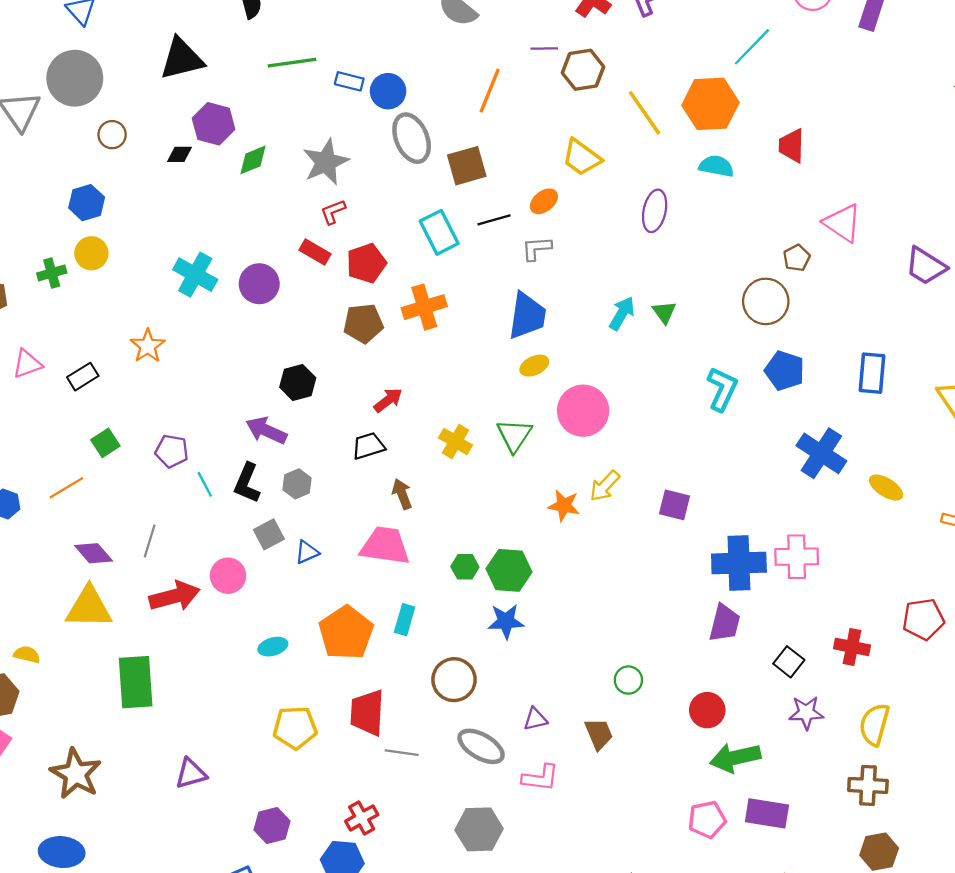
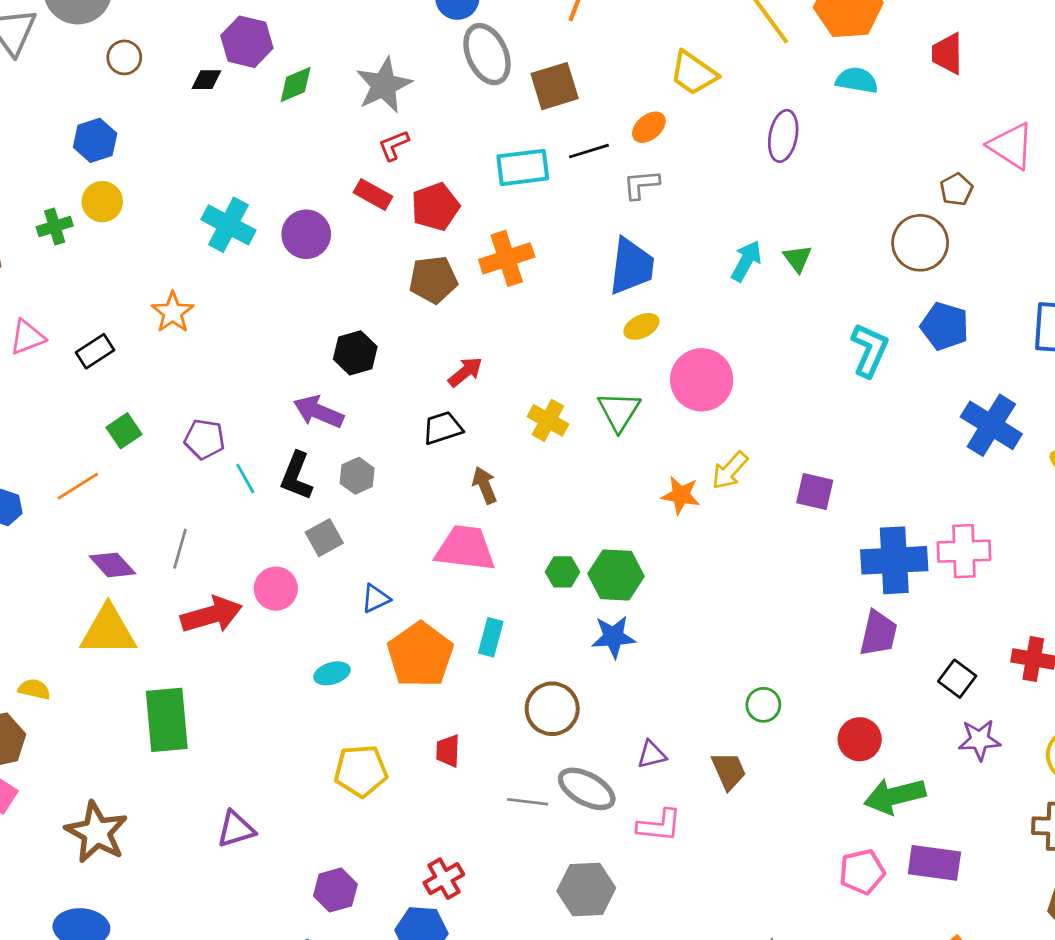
cyan rectangle: (439, 232) -> (523, 167), turned -69
blue triangle: (307, 552) -> (376, 599), moved
red trapezoid: (367, 713) -> (448, 751), size x0.6
gray line: (402, 753) -> (528, 802), moved

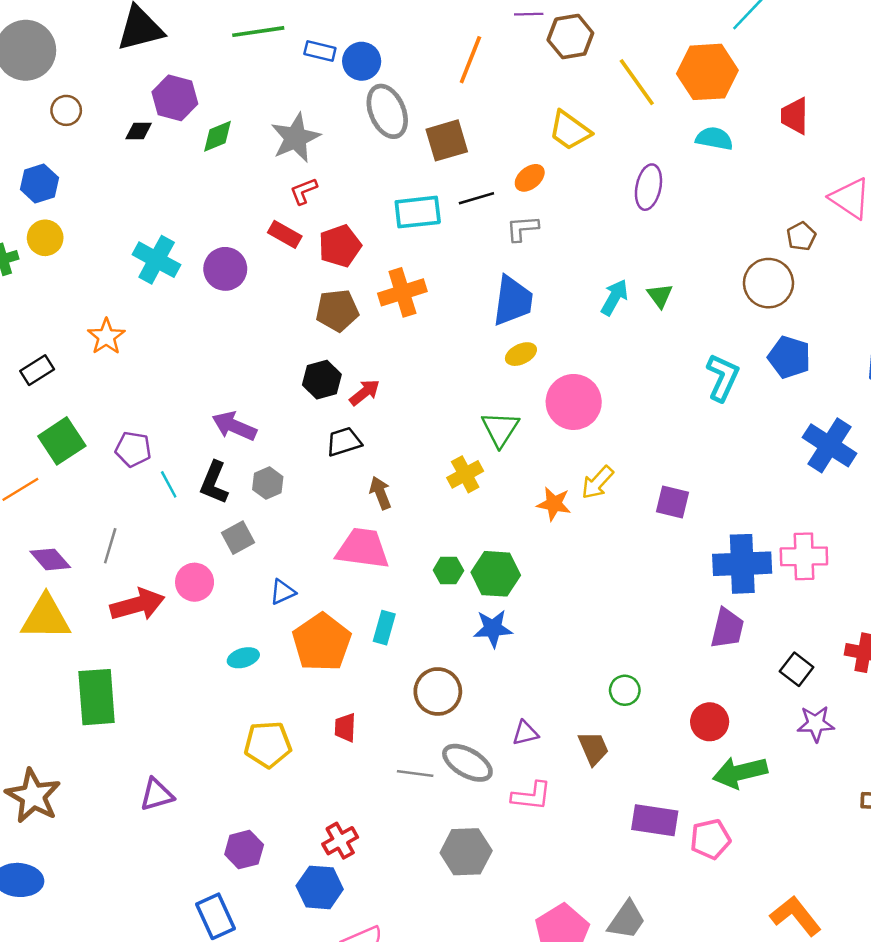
black hexagon: (355, 353) -> (322, 380), moved
yellow cross: (548, 420) -> (465, 474), moved, turned 32
green square: (124, 431) -> (62, 441), size x1.5
purple rectangle: (934, 863) -> (655, 820), moved

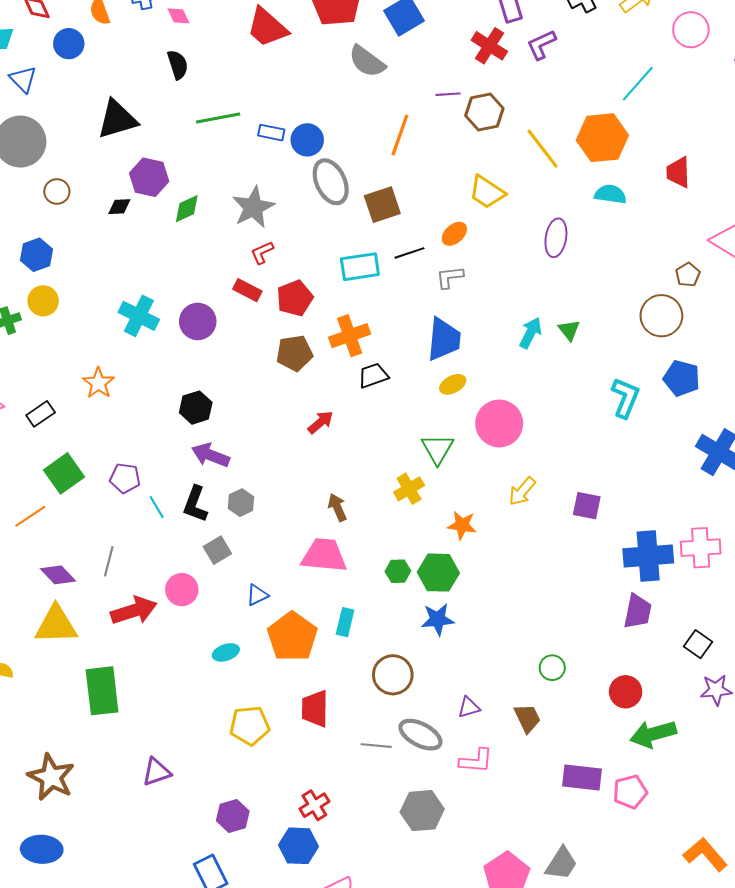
black hexagon: (322, 380) -> (196, 408), moved
black trapezoid: (344, 442) -> (373, 375), moved
orange star: (554, 504) -> (462, 525), moved
red trapezoid: (345, 728) -> (315, 709), size x1.5

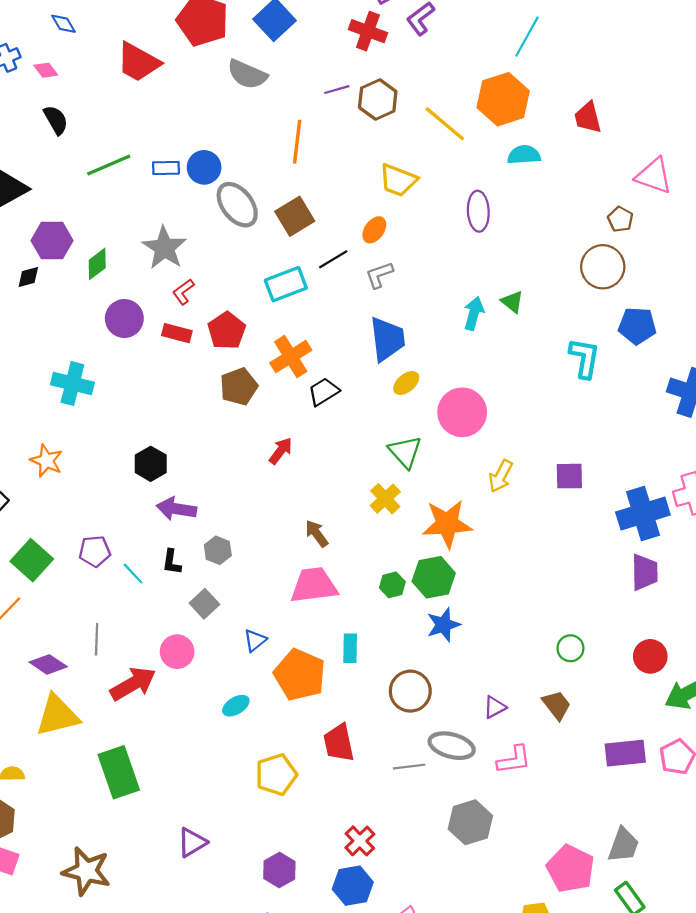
purple circle: (198, 321) -> (124, 319), moved
black L-shape: (195, 504) -> (172, 562), size x0.7
orange star: (462, 525) -> (447, 524), size x1.6

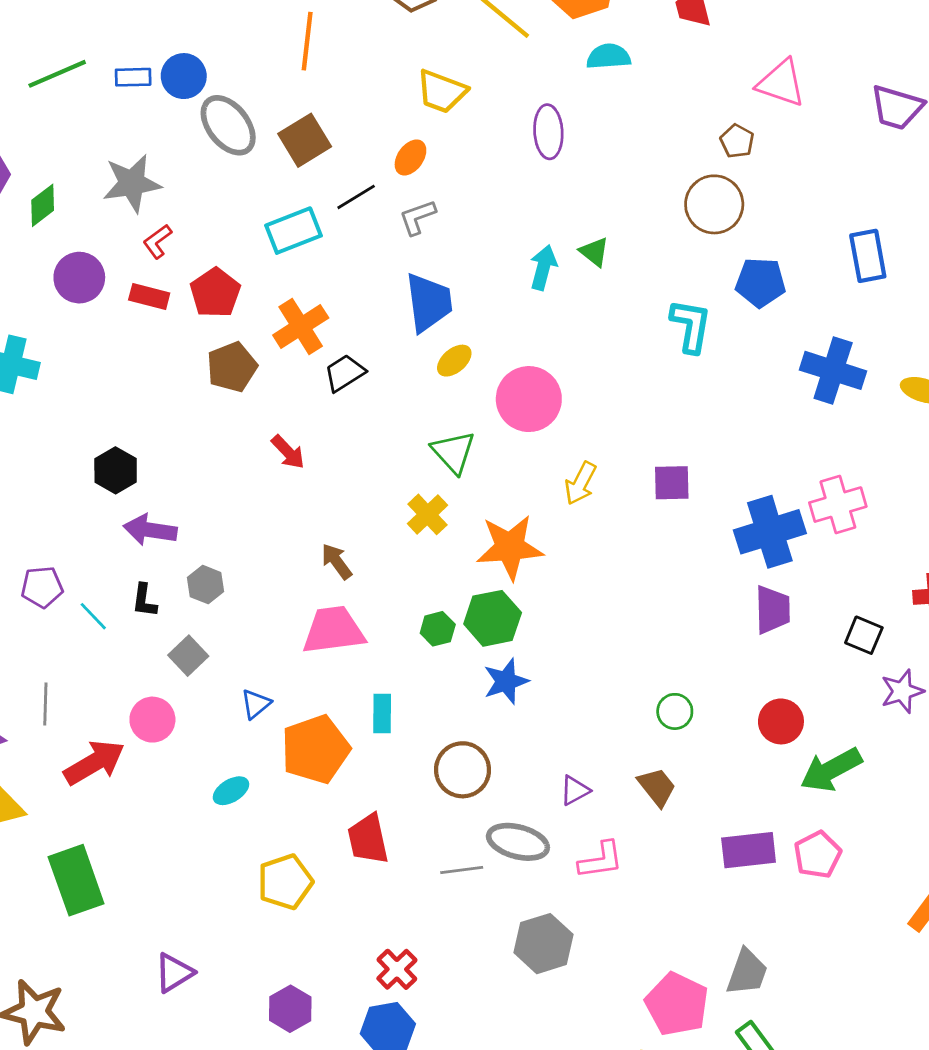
gray star: (164, 248) -> (132, 183), turned 30
red arrow: (281, 451) -> (288, 452), turned 100
orange pentagon: (300, 675) -> (315, 749), turned 30

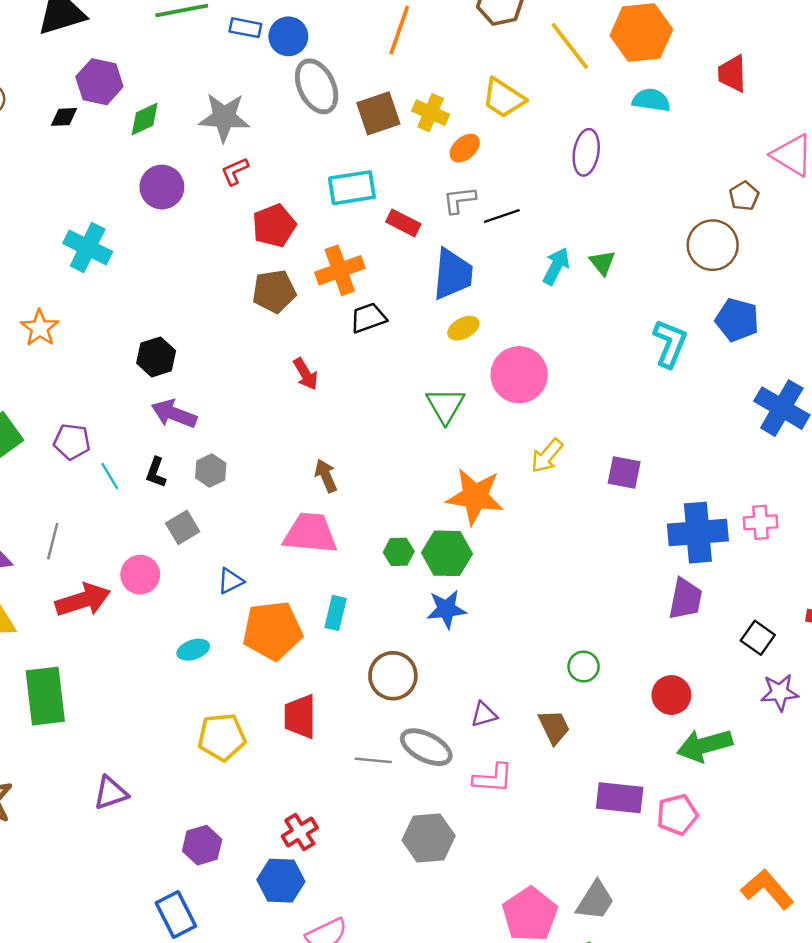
black line: (356, 197) -> (502, 216), moved
red rectangle: (149, 296) -> (403, 223), moved
pink cross: (838, 505) -> (761, 522), size x0.7
yellow cross: (428, 514) -> (431, 113), moved, turned -36

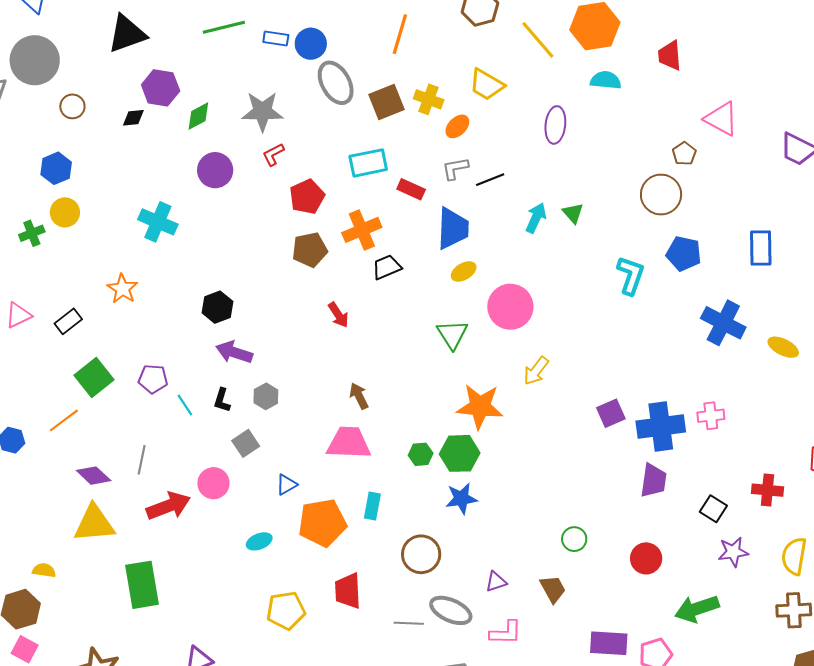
purple square: (624, 473) -> (611, 413), moved, turned -32
green arrow: (705, 745) -> (697, 609), moved

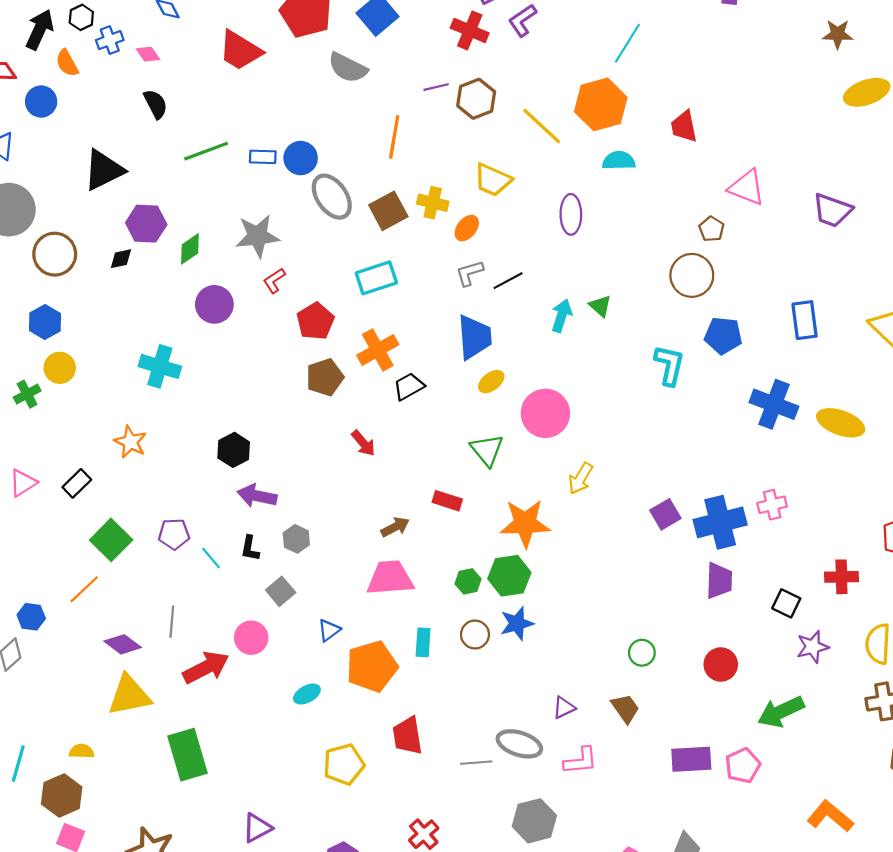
brown circle: (72, 106) -> (55, 254), size x1.6
red rectangle: (411, 189) -> (447, 501), moved
yellow ellipse: (783, 347) -> (841, 423), size x1.4
brown arrow: (359, 396) -> (395, 527), turned 96
brown circle: (421, 554) -> (475, 635), moved, size x0.7

